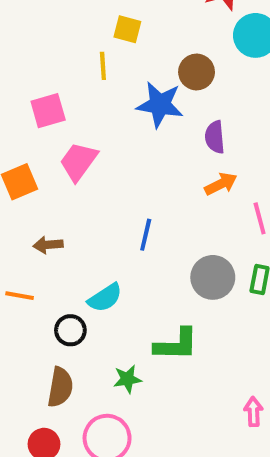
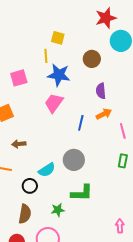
blue star: (160, 105) -> (59, 75), moved
pink trapezoid: (79, 161) -> (54, 103), moved
blue line: (146, 235) -> (81, 123), moved
gray circle: (213, 277) -> (74, 160), moved

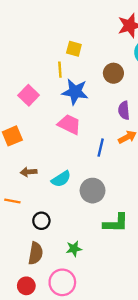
pink square: (19, 78) -> (29, 95), turned -30
pink trapezoid: (54, 103) -> (69, 124), turned 80
cyan semicircle: (47, 170) -> (61, 179), moved
green L-shape: (82, 193) -> (116, 223), moved

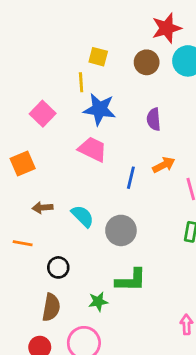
brown circle: (113, 73) -> (147, 62), moved
purple semicircle: (124, 110) -> (154, 119), moved
cyan semicircle: (61, 179) -> (82, 216), turned -102
green L-shape: (116, 223) -> (131, 280), moved

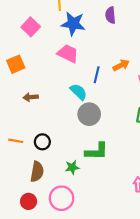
purple semicircle: (154, 119) -> (110, 15), moved
cyan semicircle: (82, 216) -> (79, 92), moved
orange line: (23, 243) -> (16, 141), moved

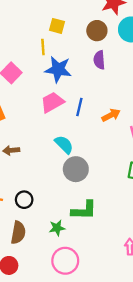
pink trapezoid: (68, 53) -> (52, 102), turned -55
blue line: (97, 75) -> (79, 107), moved
pink circle: (62, 198) -> (65, 261), moved

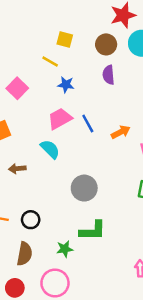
yellow line: (43, 47) -> (50, 61), turned -56
blue star: (58, 69) -> (66, 85), size x0.6
blue line: (79, 107) -> (88, 124), turned -42
cyan semicircle: (64, 144) -> (50, 149), moved
pink circle: (65, 261) -> (55, 283), moved

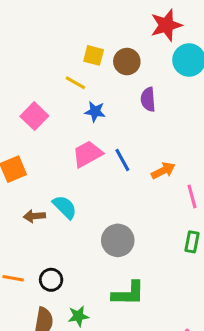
brown circle: (106, 44) -> (127, 62), moved
cyan semicircle: (50, 149) -> (65, 207), moved
green star: (65, 249) -> (78, 316), moved

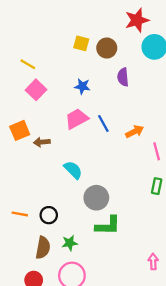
yellow line: (75, 83) -> (28, 64), moved
cyan semicircle: (65, 207) -> (73, 170), moved
brown arrow: (34, 216) -> (42, 142), moved
gray circle: (118, 240) -> (96, 198), moved

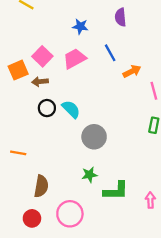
pink square: (36, 90) -> (42, 56), moved
blue line: (103, 123) -> (110, 53), moved
black circle: (49, 215) -> (47, 108), moved
green L-shape: (108, 226) -> (116, 191), moved
green star: (70, 243) -> (89, 175), moved

